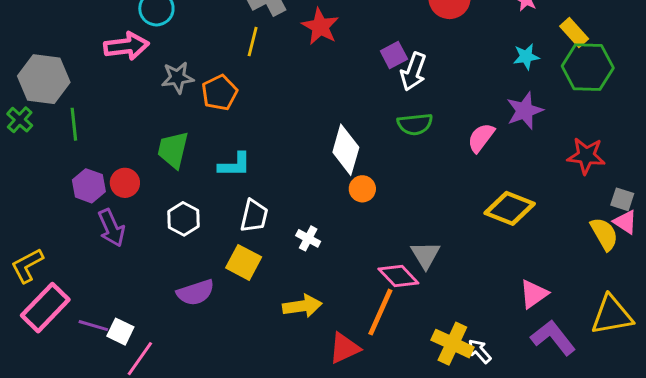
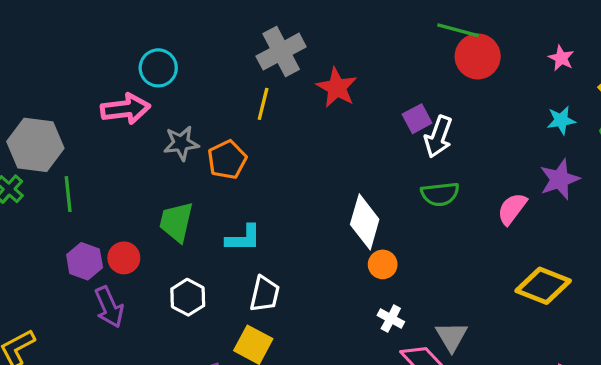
white cross: (308, 238) -> (391, 319), moved

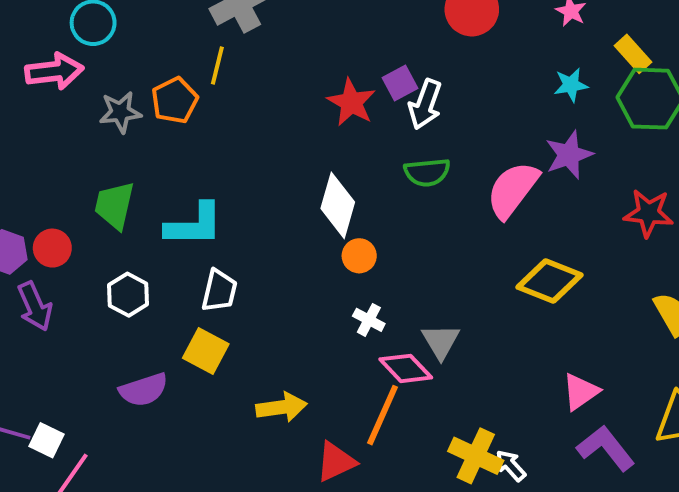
red star: (337, 88) -> (351, 102), moved
orange pentagon: (227, 160) -> (175, 100), moved
pink semicircle: (512, 209) -> (513, 190), size x1.5
cyan L-shape: (243, 238) -> (194, 225), size x1.4

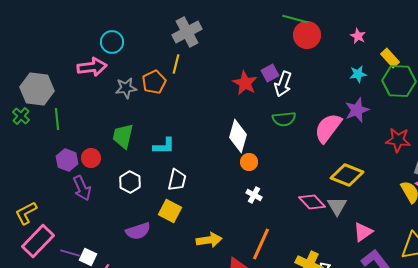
cyan L-shape: (194, 225) -> (164, 146), size x0.7
gray triangle: (441, 341) -> (337, 206), moved
pink diamond: (406, 368) -> (312, 202), moved

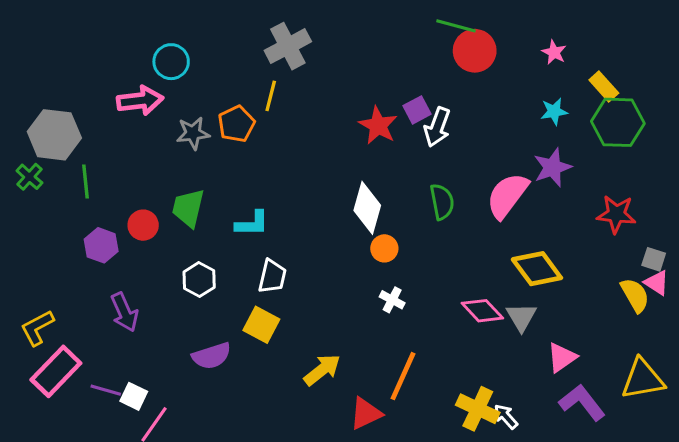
green semicircle: (284, 119) -> (442, 202), moved, turned -95
red circle: (91, 158) -> (143, 225), moved
yellow diamond: (347, 175) -> (537, 269), turned 32
purple arrow: (82, 188) -> (124, 312), moved
yellow arrow: (209, 240) -> (322, 370), turned -30

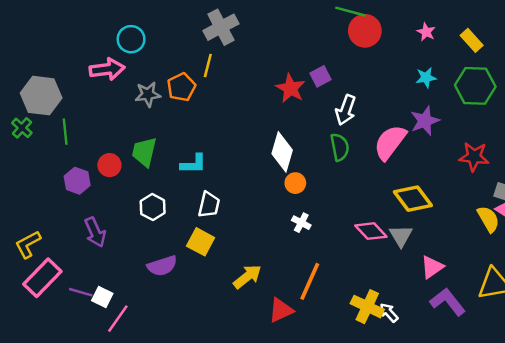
yellow rectangle: (604, 87) -> (472, 40), moved
white arrow: (437, 127) -> (346, 110), moved

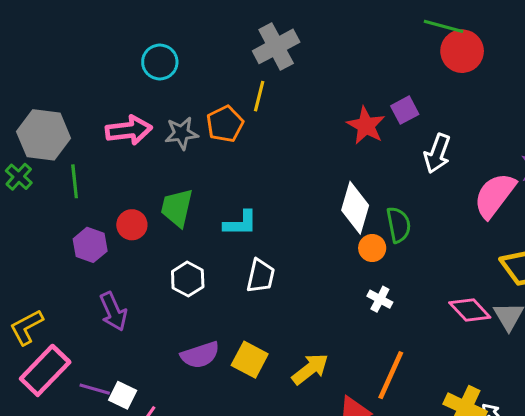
pink arrow: (107, 69) -> (129, 130), moved
green semicircle: (340, 147) -> (399, 225), moved
yellow square: (201, 242) -> (250, 360), moved

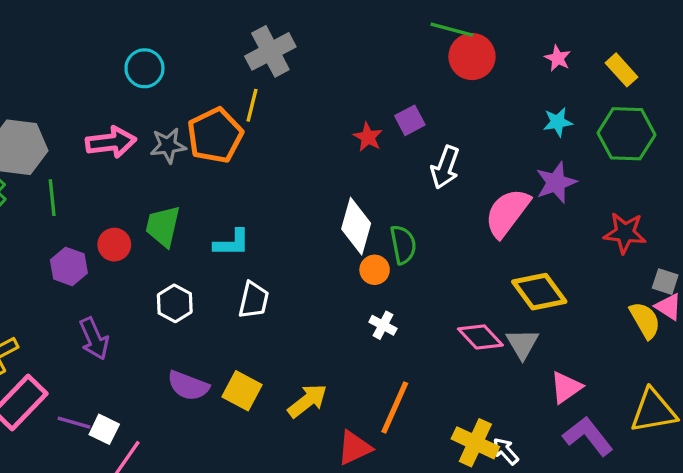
orange pentagon: (225, 124) -> (215, 135), size x1.4
red star: (366, 126) -> (368, 137), size x0.7
purple semicircle: (200, 355) -> (188, 386), turned 39

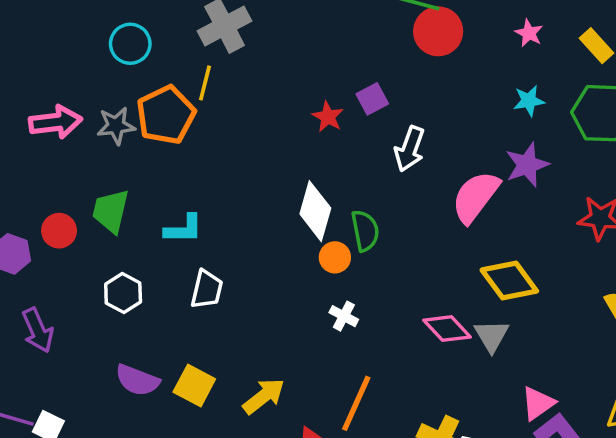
cyan circle: (144, 68) -> (130, 44), moved
pink triangle: (566, 387) -> (538, 403), moved

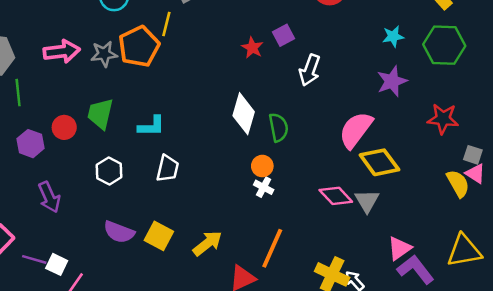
pink semicircle: (475, 197) -> (356, 130), moved
orange circle: (335, 257) -> (262, 166), moved

